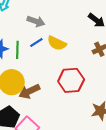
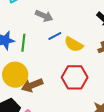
blue line: (36, 43) -> (55, 36), moved
yellow semicircle: (57, 43) -> (74, 44), moved

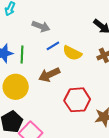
red hexagon: (75, 77) -> (77, 100), moved
brown arrow: (32, 85) -> (49, 75), moved

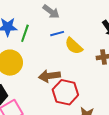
brown arrow: (49, 75) -> (49, 76), moved

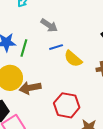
brown arrow: (49, 76) -> (30, 88), moved

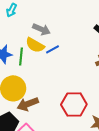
yellow semicircle: (73, 59) -> (35, 45), moved
brown arrow: (30, 88) -> (28, 104), moved

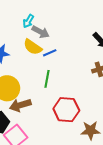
cyan arrow: (11, 10) -> (28, 21), moved
green line: (21, 56) -> (47, 79), moved

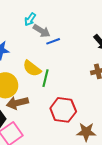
yellow semicircle: (33, 47) -> (32, 68), moved
blue line: (50, 53) -> (53, 41), moved

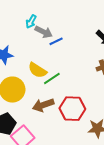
green line: (46, 78) -> (52, 79), turned 48
brown arrow: (17, 103) -> (43, 105), moved

